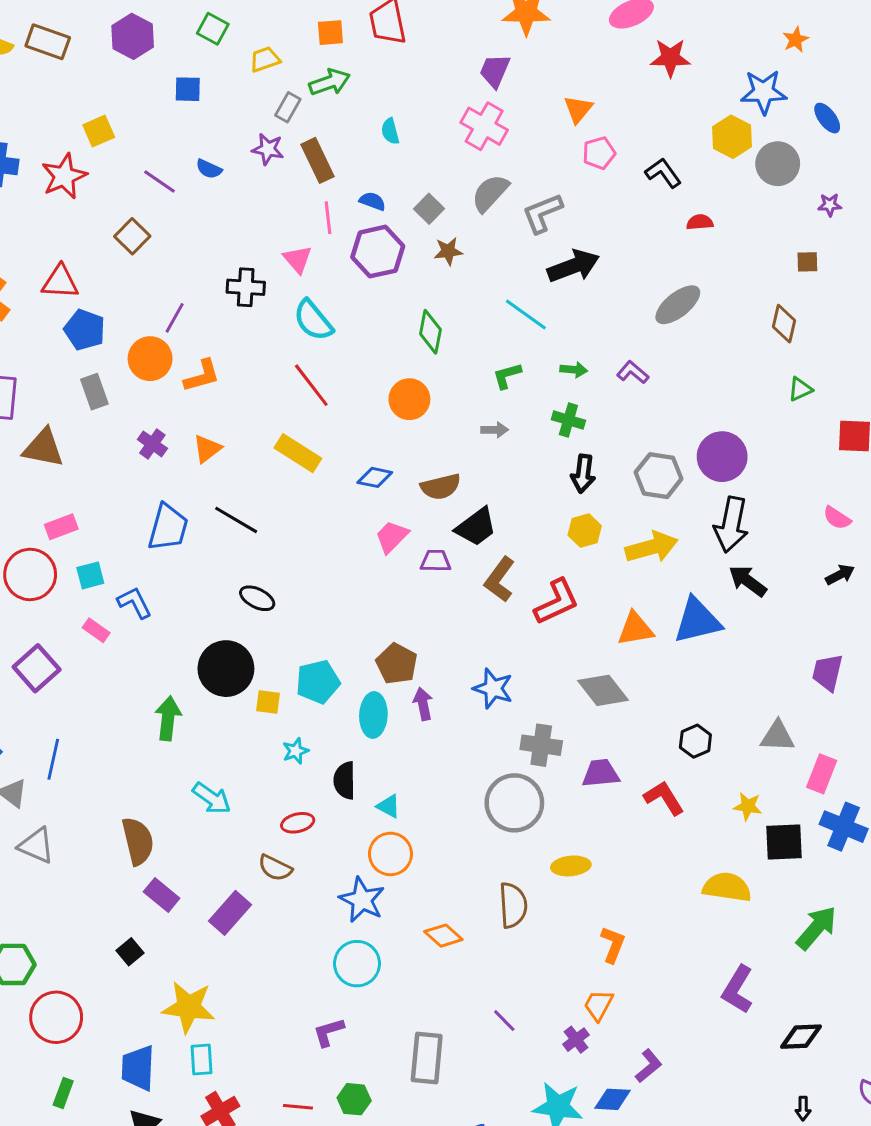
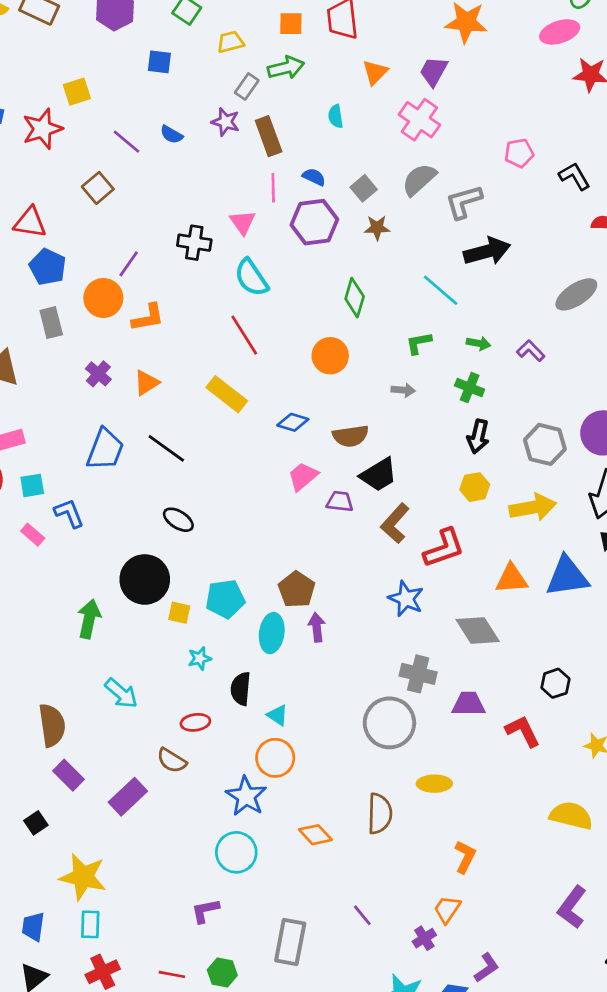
orange triangle: (578, 109) -> (375, 72), moved
blue star: (493, 689) -> (406, 599), moved
blue trapezoid: (138, 1068) -> (33, 927), size x0.7

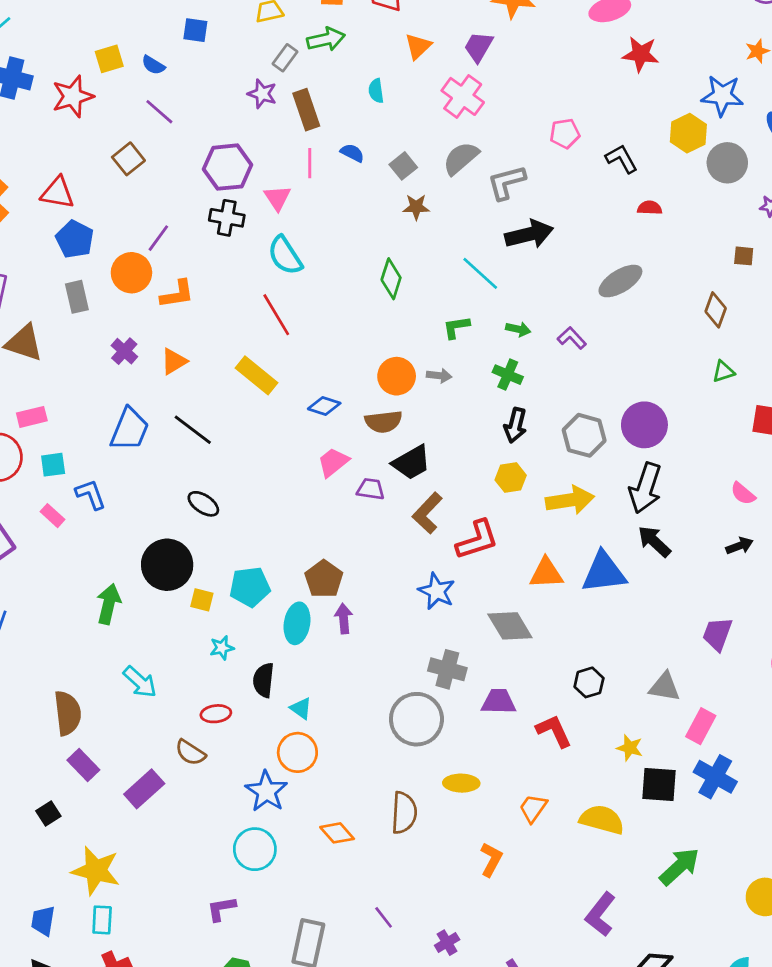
blue semicircle: (172, 135) -> (153, 65), moved
purple hexagon: (314, 222) -> (227, 167), moved
orange circle: (330, 356) -> (397, 376), moved
orange trapezoid: (447, 909) -> (533, 808), moved

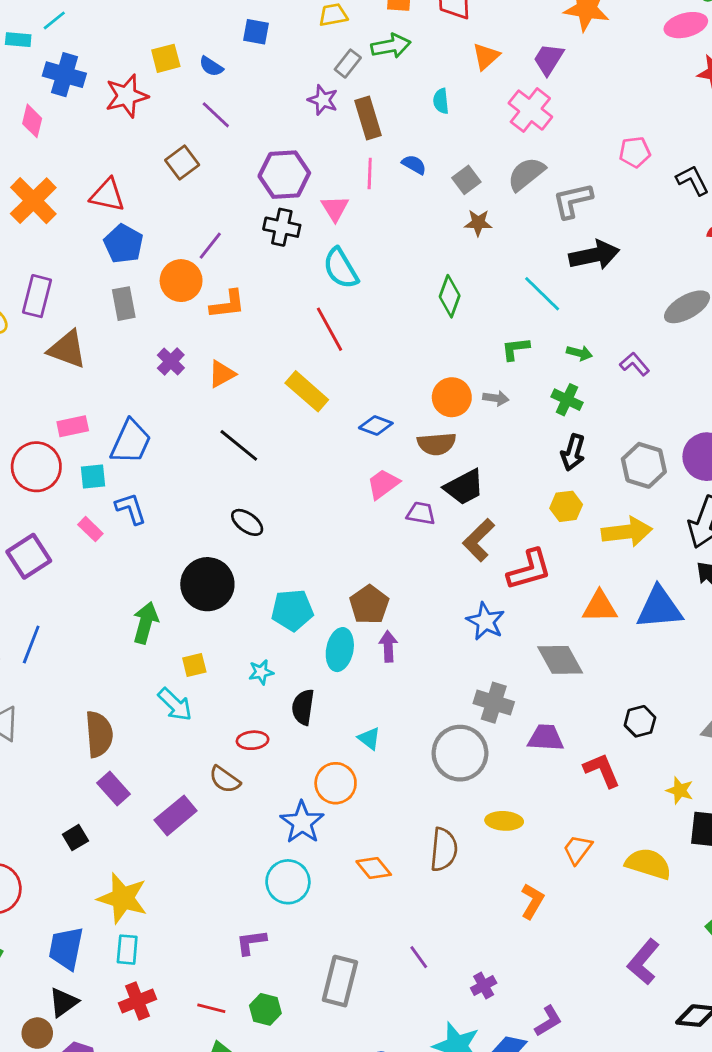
blue trapezoid: (130, 429) -> (131, 442), moved
yellow square: (202, 600) -> (194, 665), moved, turned -30
cyan triangle: (301, 708) -> (369, 738), moved
blue trapezoid: (43, 921) -> (66, 948), size x1.4

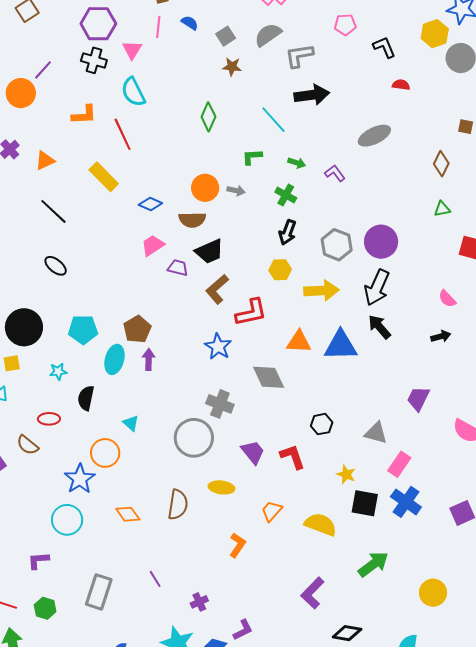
orange L-shape: (228, 304) -> (84, 115), moved
black circle: (207, 584) -> (24, 327), moved
purple trapezoid: (546, 738) -> (253, 452), moved, turned 44

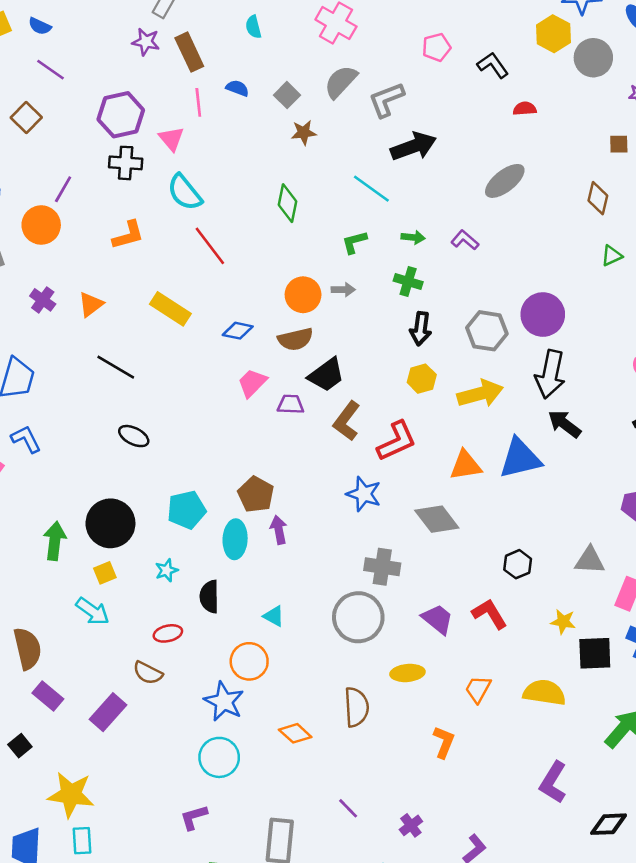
red line: (123, 134) -> (210, 246), moved

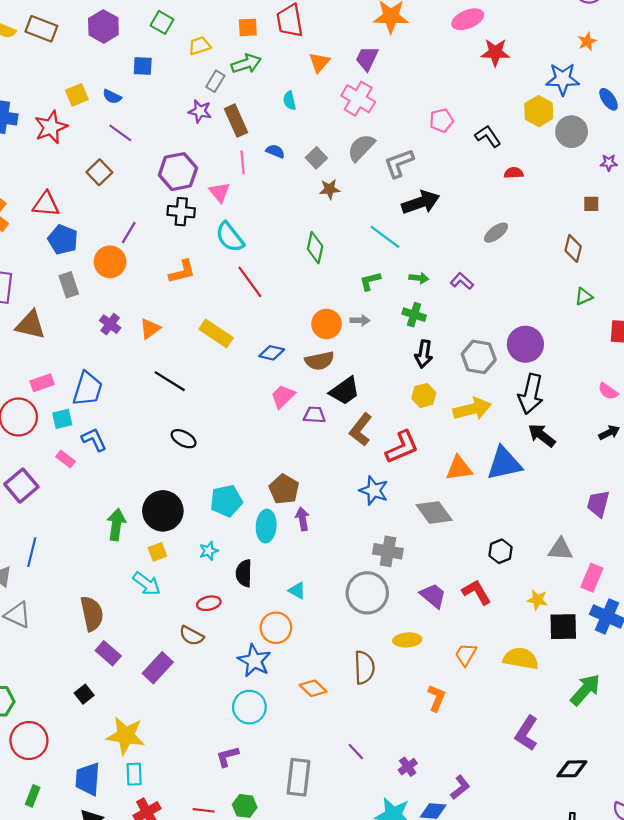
gray ellipse: (505, 181) -> (496, 233), size x0.7

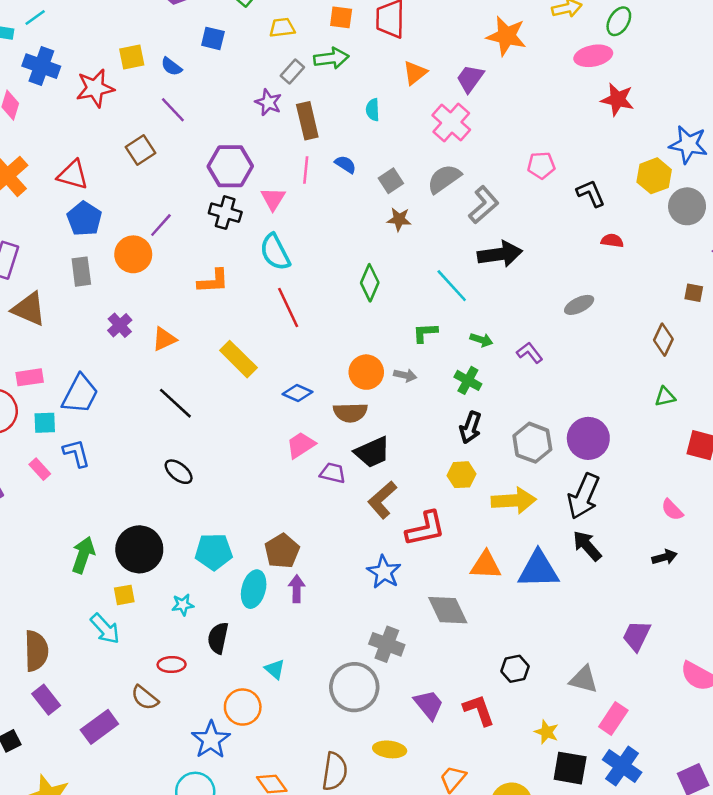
gray L-shape: (399, 163) -> (484, 205), turned 148

